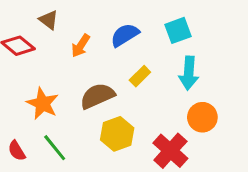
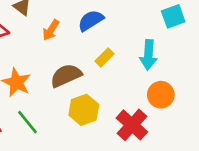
cyan square: (178, 30) -> (173, 16), moved

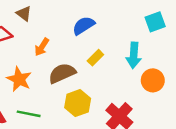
orange arrow: (51, 30) -> (42, 47), moved
orange circle: (161, 95) -> (153, 80), moved
green line: (28, 122) -> (29, 114), turned -40

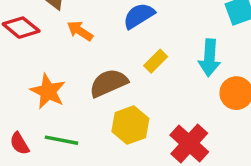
orange arrow: (42, 47) -> (80, 31), moved, turned 90

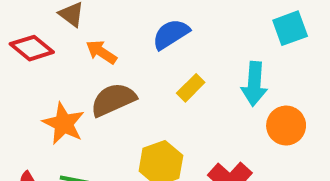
brown semicircle: (109, 83) -> (113, 100), moved

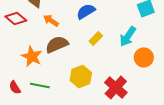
cyan arrow: (254, 84) -> (128, 36), turned 30

